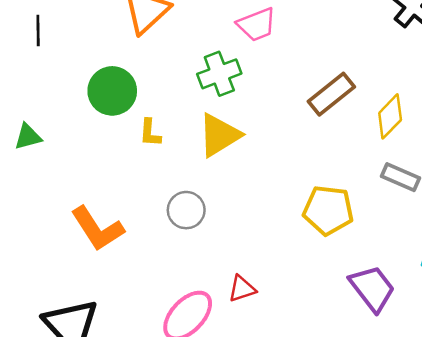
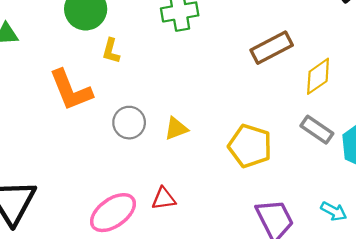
yellow triangle: (219, 135) -> (176, 129), moved, size x0.6
orange L-shape: (97, 229) -> (71, 90), moved

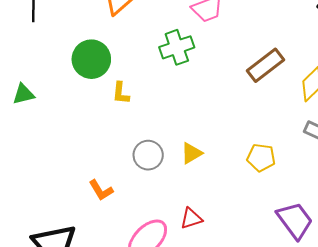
orange L-shape: (71, 90) -> (101, 190), moved, size x0.6
yellow pentagon: (250, 146) -> (261, 158), size x0.7

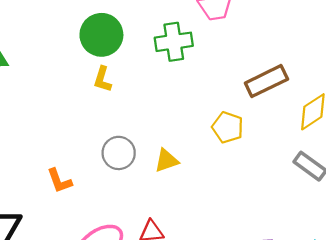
green circle: (91, 59) -> (101, 35), moved
yellow pentagon: (261, 158) -> (228, 127), moved

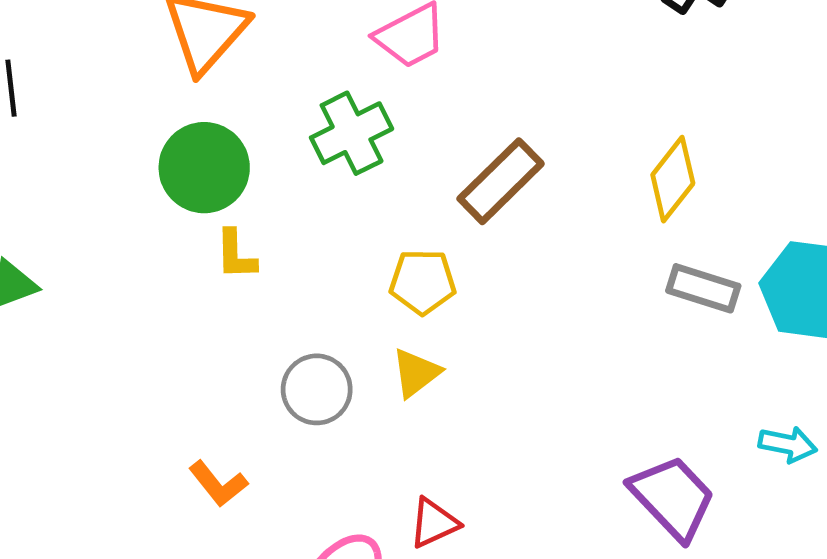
brown rectangle: (266, 81) -> (501, 181), moved
yellow pentagon: (228, 127) -> (423, 282), moved

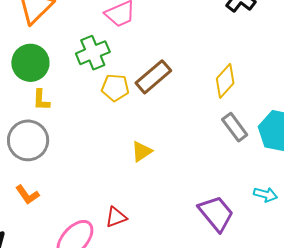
yellow pentagon: (423, 282) -> (115, 88), moved
gray rectangle: (703, 288) -> (235, 127), turned 32
yellow triangle: (416, 373) -> (142, 151), moved
gray circle: (317, 389) -> (28, 140), moved, size x1.4

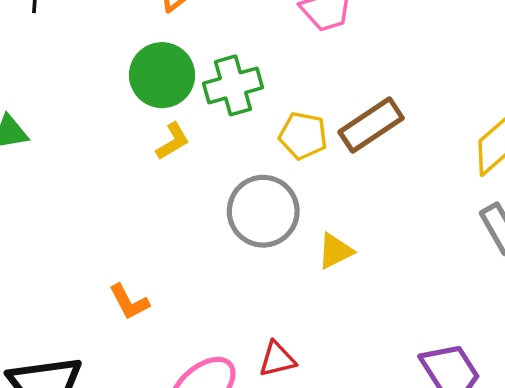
green cross: (93, 53) -> (233, 85), moved
yellow L-shape: (41, 100) -> (173, 141), turned -130
gray circle: (28, 140) -> (263, 211), moved

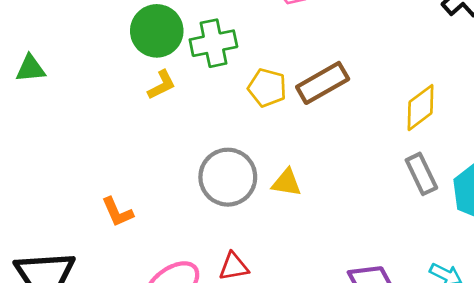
gray circle: (263, 211) -> (228, 177), moved
yellow triangle: (335, 251) -> (287, 183), turned 32

